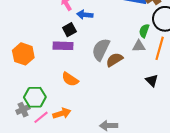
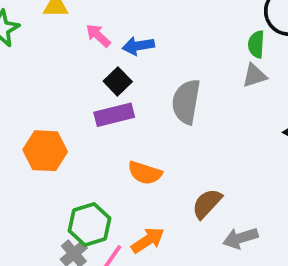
brown semicircle: (114, 60) -> (207, 204), moved

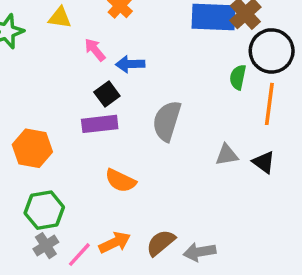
gray triangle: (254, 75) -> (227, 155), moved
brown semicircle: (207, 204) -> (161, 243), moved
green hexagon: (90, 224) -> (44, 210), moved

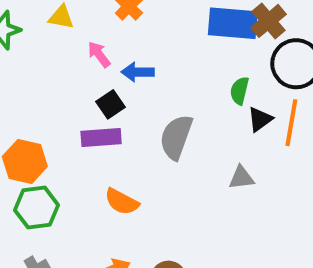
green semicircle: (238, 77) -> (240, 91), moved
black triangle: (264, 162) -> (260, 119), moved, turned 45
green hexagon: (44, 210) -> (36, 208), moved

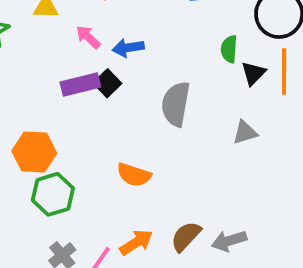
purple rectangle: (101, 137) -> (80, 84), moved

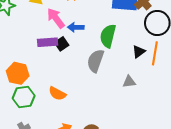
pink arrow: (88, 37) -> (56, 18), size x1.5
green semicircle: (229, 49) -> (108, 36), moved, size x1.6
orange semicircle: (134, 175) -> (57, 94), moved

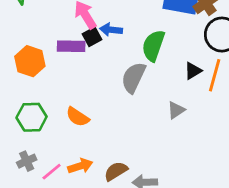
black square: (62, 44) -> (92, 37), moved
orange hexagon: (18, 73) -> (30, 61), moved
gray triangle: (129, 82) -> (176, 110), turned -32

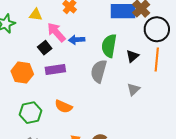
black square: (92, 37) -> (45, 48), moved
purple rectangle: (71, 46) -> (55, 70), moved
black triangle: (193, 71) -> (132, 56), moved

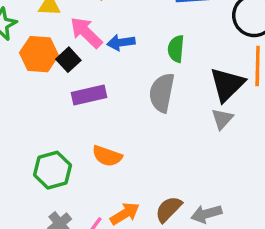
green semicircle: (109, 46) -> (176, 49), size x0.7
black triangle: (132, 56) -> (227, 84), moved, size x1.6
orange hexagon: (22, 73) -> (39, 54), moved

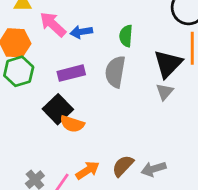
black square: (68, 60) -> (58, 109), moved, size x1.5
purple rectangle: (89, 95) -> (71, 73), moved
green hexagon: (52, 170) -> (19, 71), moved

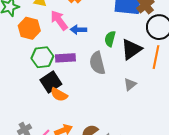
black triangle: (168, 64) -> (131, 49), moved
green hexagon: (19, 71) -> (42, 57), moved
gray semicircle: (115, 72) -> (97, 63), turned -35

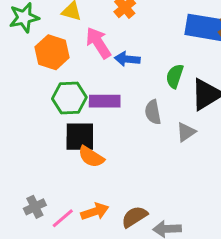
gray semicircle: (97, 63) -> (153, 112), size x0.7
black square: (51, 82) -> (80, 137), turned 30
gray triangle: (130, 84) -> (186, 132), moved

